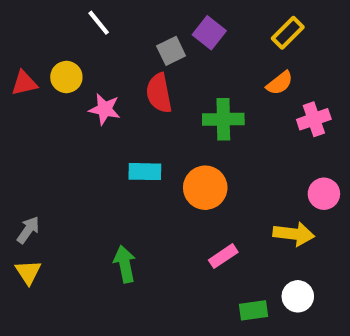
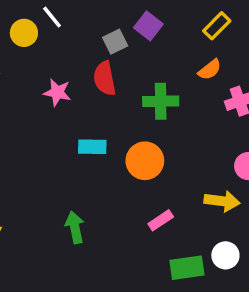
yellow circle: (66, 77) -> (24, 33), moved
green rectangle: (254, 310) -> (187, 268), size x1.4

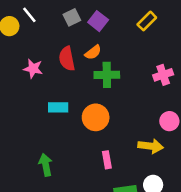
gray square: (115, 42) -> (72, 17), moved
orange semicircle: (210, 70) -> (93, 52), moved
pink rectangle: (161, 220) -> (107, 160), turned -66

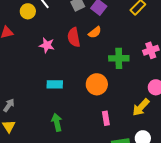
green cross: (107, 75) -> (119, 58), moved
cyan rectangle: (58, 107) -> (55, 84), moved
yellow arrow: (151, 146) -> (141, 107), turned 126

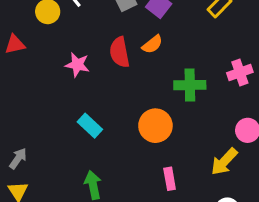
cyan rectangle: (55, 84) -> (90, 126), turned 42

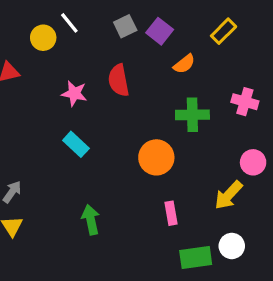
orange semicircle: (152, 44) -> (184, 64), moved
pink cross: (240, 73) -> (245, 102), turned 35
cyan rectangle: (90, 126) -> (76, 144), moved

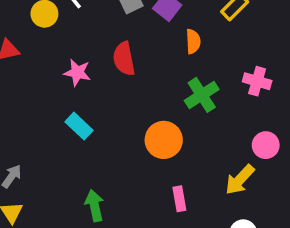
orange semicircle: (184, 64) -> (193, 41), turned -55
green cross: (192, 115) -> (202, 95), turned -32

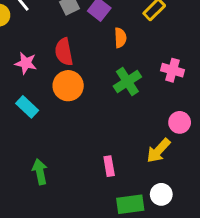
orange circle: (164, 140) -> (68, 86), moved

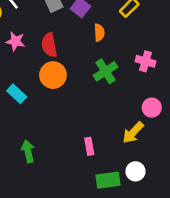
pink star: (26, 63) -> (15, 41), moved

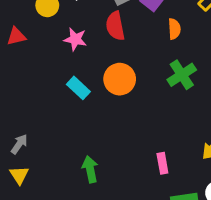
red semicircle: (49, 45) -> (115, 26), moved
cyan rectangle: (17, 94) -> (78, 88), moved

